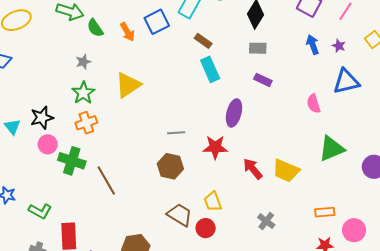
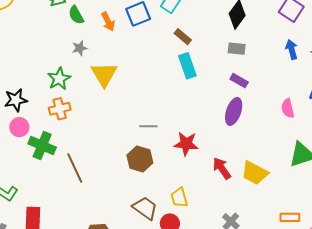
gray star: (83, 62) -> (80, 48), moved
yellow triangle: (128, 85) -> (104, 74), turned -32
purple ellipse: (234, 113) -> (234, 111), moved

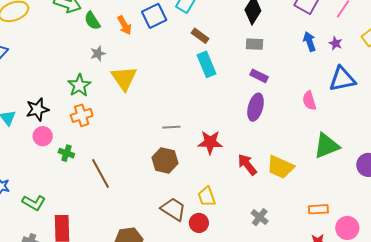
green cross: (42, 145) -> (66, 153), size x0.6

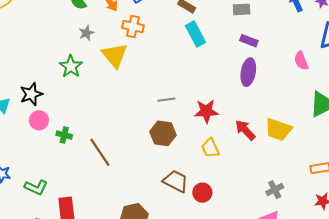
orange cross: (82, 115) -> (133, 27), moved, turned 35
yellow trapezoid: (207, 197) -> (210, 148), moved
gray cross: (260, 217) -> (275, 190), moved, turned 30

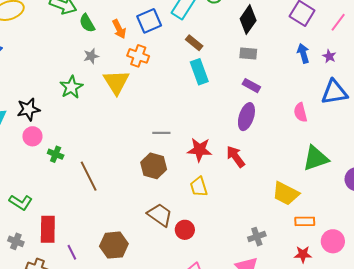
red arrow: (245, 130) -> (236, 157), moved
yellow trapezoid: (278, 130) -> (286, 193), moved

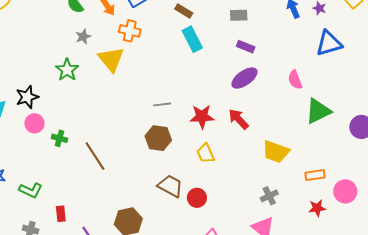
pink semicircle: (300, 112) -> (295, 80), moved
purple ellipse: (246, 117) -> (244, 78), turned 44
yellow trapezoid: (286, 193) -> (276, 152), moved
red rectangle: (48, 229) -> (61, 214), size x0.6

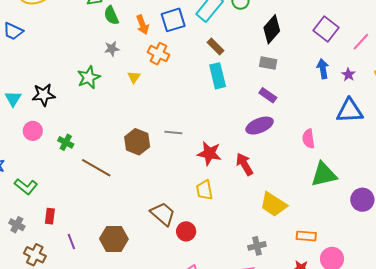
yellow triangle: (111, 59) -> (134, 77), size x0.5
pink circle: (34, 123) -> (33, 131), moved
brown hexagon: (158, 138) -> (137, 142), moved
brown line: (95, 156) -> (96, 168), turned -40

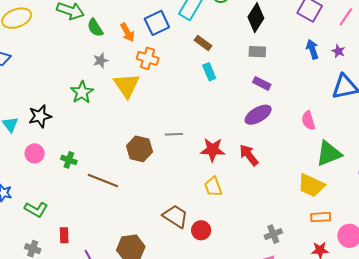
cyan rectangle: (218, 76) -> (209, 72), size x0.7
yellow triangle: (134, 77) -> (127, 85), size x2.0
yellow trapezoid: (273, 204) -> (311, 185), moved

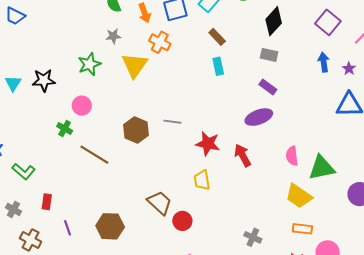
pink semicircle: (308, 120) -> (292, 156), moved
pink circle: (35, 153) -> (82, 106), moved
gray cross: (273, 234) -> (253, 237), turned 36

